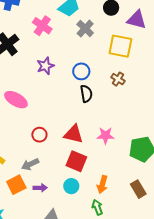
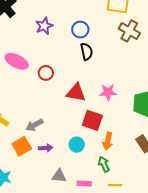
brown cross: (118, 79) -> (129, 31), moved, size x1.5
red circle: (39, 135) -> (46, 73), moved
red square: (76, 161) -> (92, 120), moved

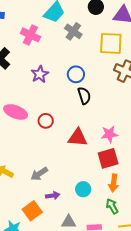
red square: (92, 120) -> (108, 158), moved, turned -30
orange square: (22, 146) -> (32, 211), moved

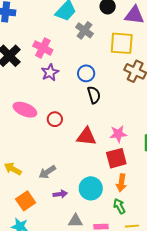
pink cross: (30, 35) -> (43, 48), moved
cyan circle: (83, 189) -> (91, 188), size x1.5
orange square: (32, 211) -> (26, 201), moved

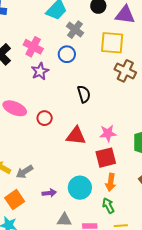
blue circle: (86, 73) -> (67, 54), moved
gray arrow: (47, 172) -> (25, 172), moved

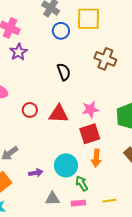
blue circle: (67, 54) -> (61, 31), moved
brown cross: (125, 71) -> (105, 59), moved
red circle: (45, 118) -> (30, 110), moved
green arrow: (108, 206) -> (82, 183), moved

